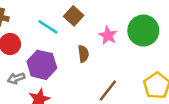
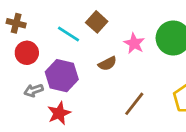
brown semicircle: (83, 54) -> (107, 64), turned 70

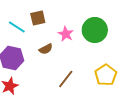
brown square: (97, 22) -> (38, 18), turned 35

